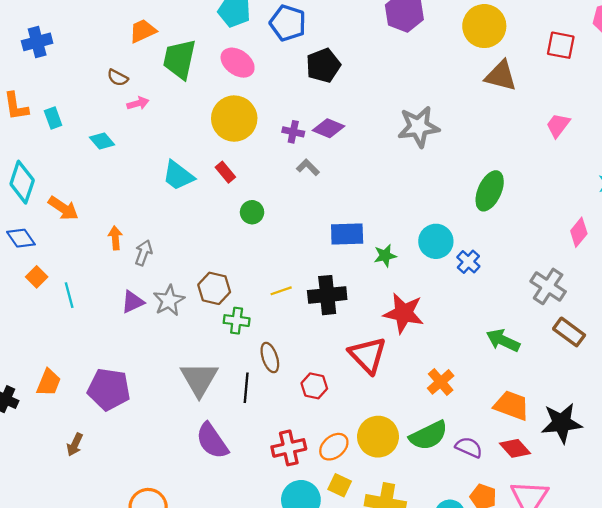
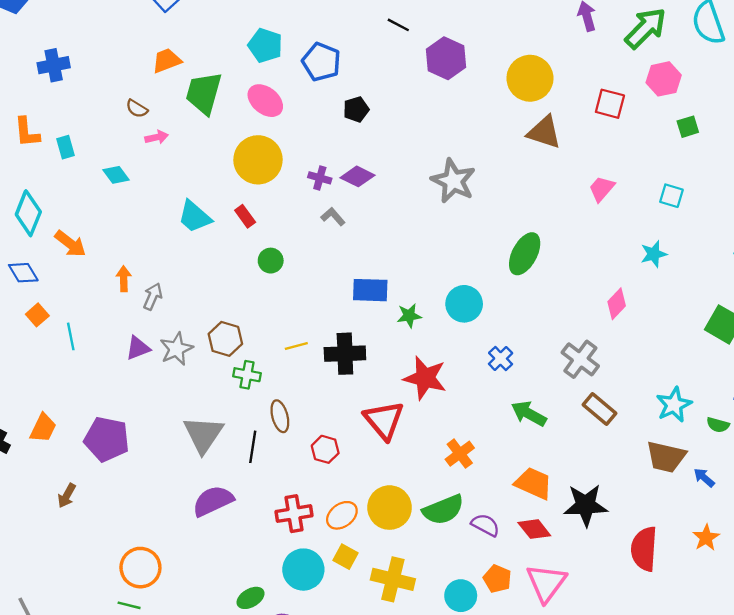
black pentagon: (323, 65) -> (356, 109), size x0.7
gray star: (419, 127) -> (453, 181), turned 30
blue cross: (468, 262) -> (501, 358), moved
purple semicircle: (212, 441) -> (213, 501), turned 96

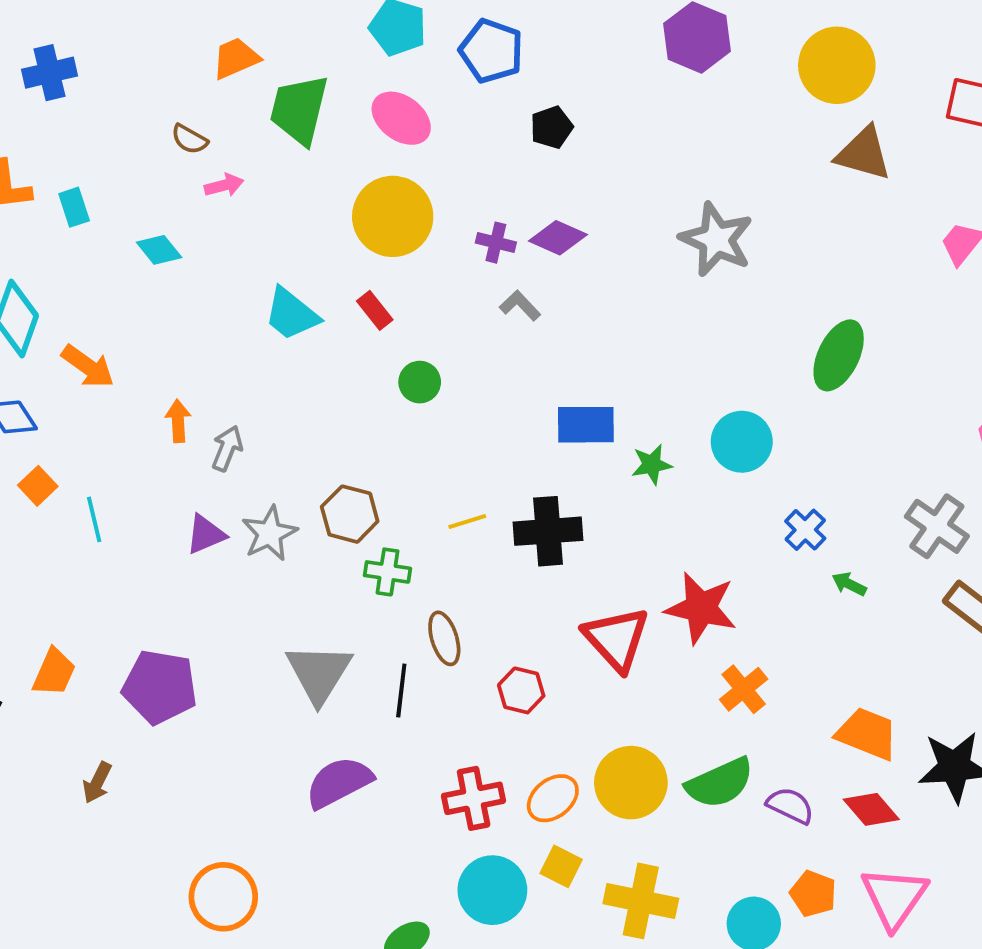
red star: (425, 378) -> (701, 608), moved
green arrow: (529, 414) -> (849, 584), moved, size x0.6

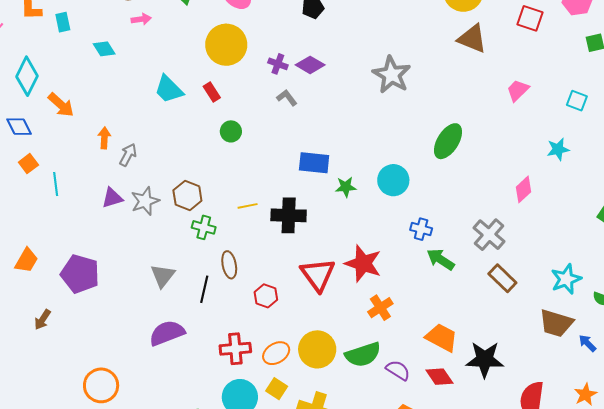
blue cross: (805, 530) -> (421, 229), turned -35
green arrow: (849, 584) -> (441, 259), size x1.6
gray triangle: (319, 673) -> (163, 276), size x0.7

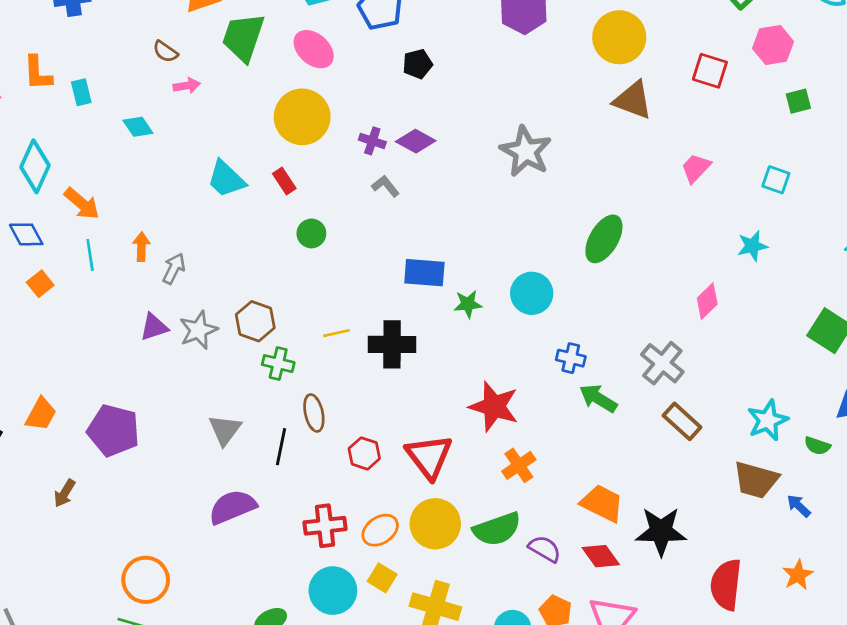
cyan line: (56, 184) -> (90, 255), moved
red triangle: (318, 275) -> (429, 456), moved

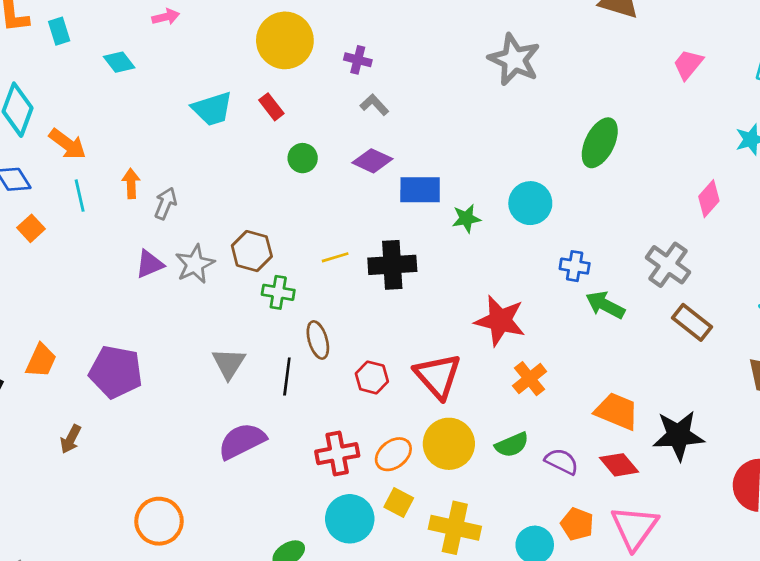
purple diamond: (416, 141) -> (372, 161), moved
cyan trapezoid: (226, 179) -> (212, 109), turned -57
green semicircle: (497, 529) -> (512, 445), size x0.7

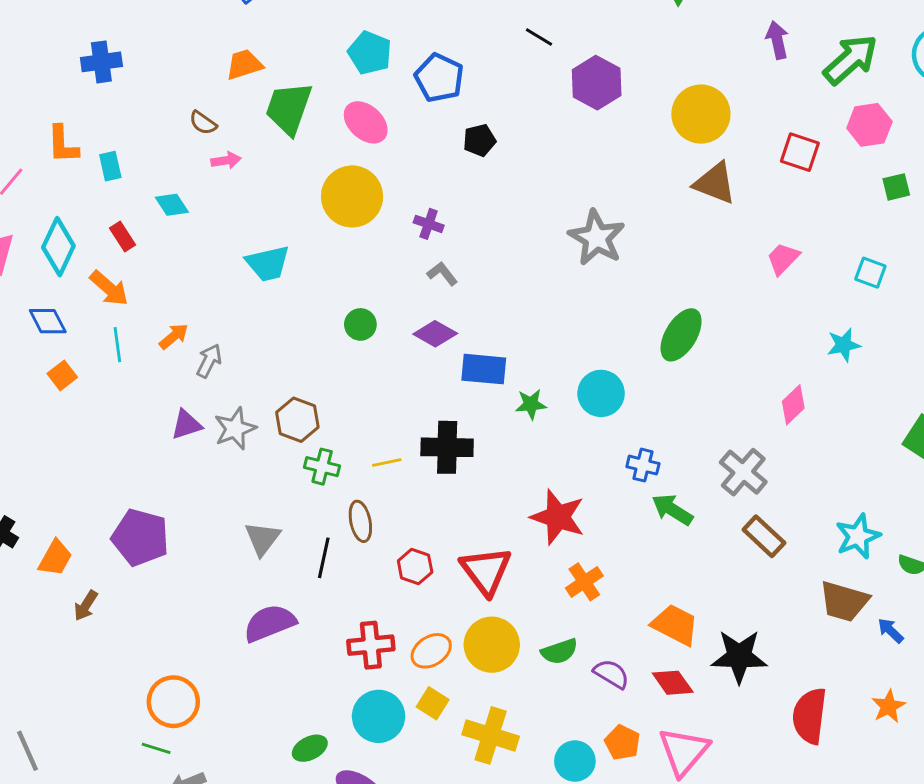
red rectangle: (271, 107) -> (123, 236), moved
orange arrow: (131, 184) -> (174, 336), turned 48
yellow line: (335, 257) -> (387, 462), moved
orange trapezoid: (41, 361) -> (55, 558), moved

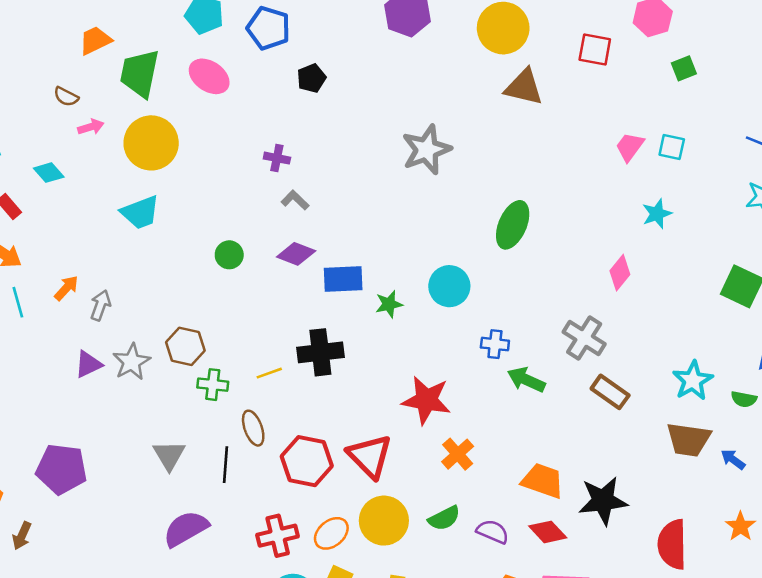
yellow circle: (352, 196) -> (151, 143), moved
gray star: (597, 238) -> (426, 150), turned 30
pink trapezoid: (783, 259) -> (630, 147), moved
red hexagon: (415, 566) -> (307, 461), size x1.6

